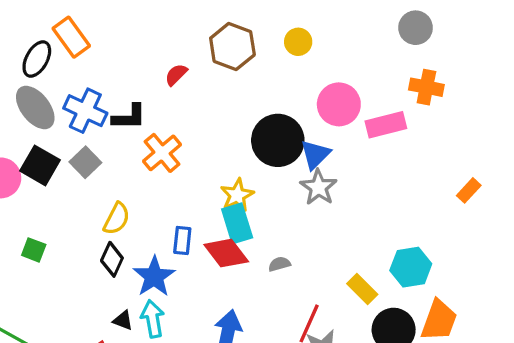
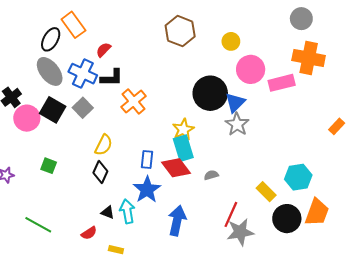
yellow circle: (298, 42) -> (231, 41), moved
red semicircle: (176, 75) -> (103, 50), moved
orange cross: (426, 87) -> (309, 58), size x1.4
blue star: (154, 277) -> (147, 190), moved

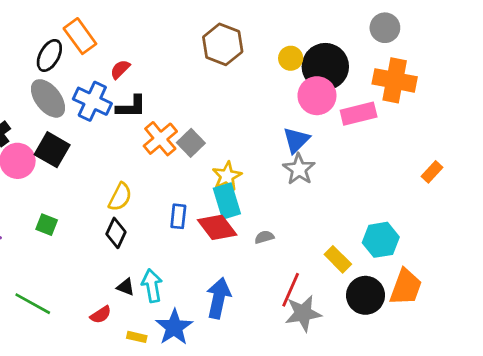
black circle: (210, 93) -> (325, 67), moved
gray square: (83, 108) -> (191, 143), moved
blue star: (147, 190) -> (174, 327), moved

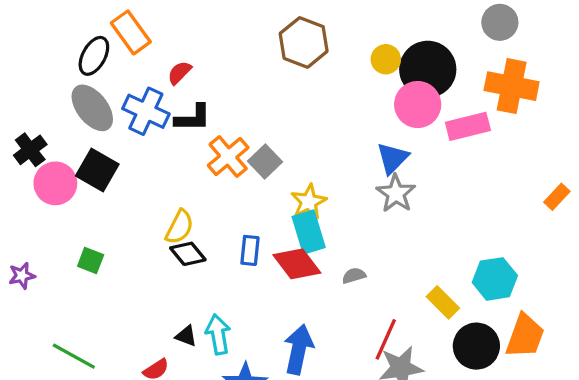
black diamond: (116, 233) -> (188, 254), moved, turned -64

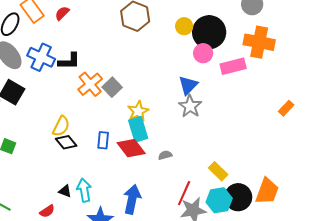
red semicircle: (179, 73) -> (62, 13), moved
pink circle: (418, 105) -> (203, 53), size x0.7
cyan hexagon: (495, 279) -> (219, 200), moved

